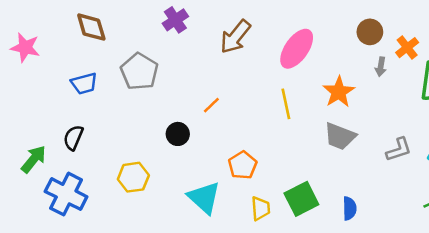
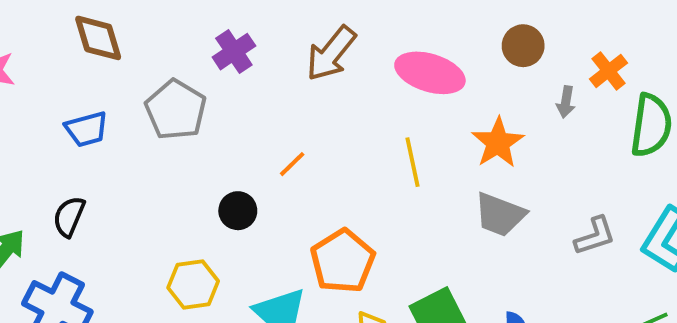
purple cross: (175, 20) -> (234, 52), moved
brown circle: (370, 32) -> (523, 46), moved
pink ellipse: (297, 49) -> (430, 73), turned 72
orange pentagon: (243, 165) -> (343, 261), size x1.4
yellow hexagon: (133, 177) -> (193, 284), moved

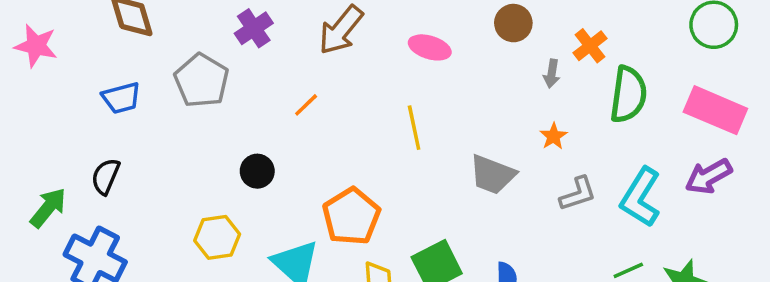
pink ellipse: (430, 73) -> (430, 47), size x0.7
orange star: (498, 143) -> (553, 136), moved, size x0.6
orange line: (292, 164) -> (306, 105), moved

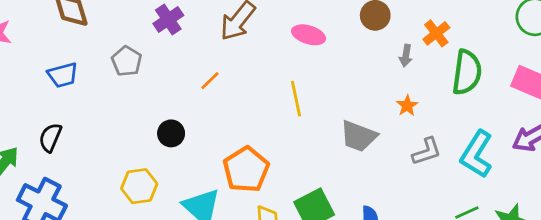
gray pentagon: (201, 81) -> (127, 61), size x0.7

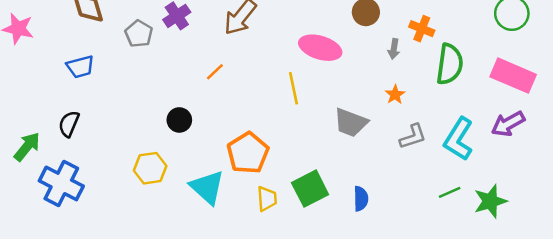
orange cross: (436, 33) -> (422, 29), turned -30
pink ellipse: (309, 35) -> (320, 48), moved, size x1.4
gray pentagon: (127, 61) -> (139, 34), moved

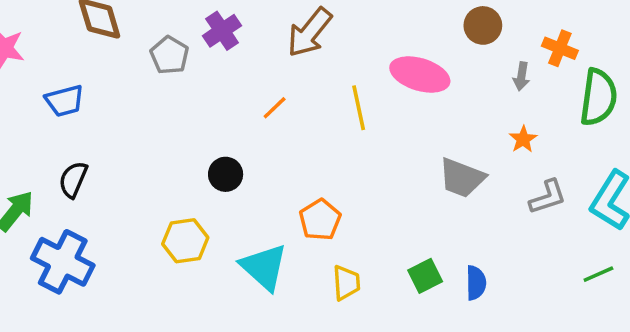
blue trapezoid: (80, 67) -> (64, 101), moved
yellow line: (294, 88) -> (359, 108), moved
orange pentagon: (248, 153) -> (320, 220), size x0.7
green square: (310, 189) -> (425, 276), moved, size x0.7

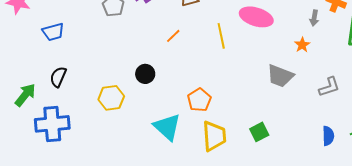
orange star: (523, 139) -> (302, 45), moved
yellow hexagon: (185, 241) -> (111, 98), moved
blue cross: (63, 262) -> (52, 124), turned -32
yellow trapezoid: (346, 283) -> (214, 136), size x1.5
blue semicircle: (476, 283) -> (328, 136), moved

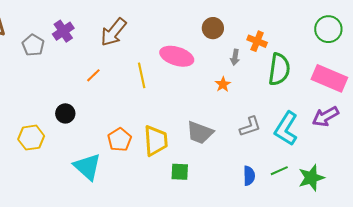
gray trapezoid: (280, 76) -> (200, 133), moved
green square: (259, 132) -> (180, 172), turned 30
yellow trapezoid: (214, 136) -> (156, 141), moved

